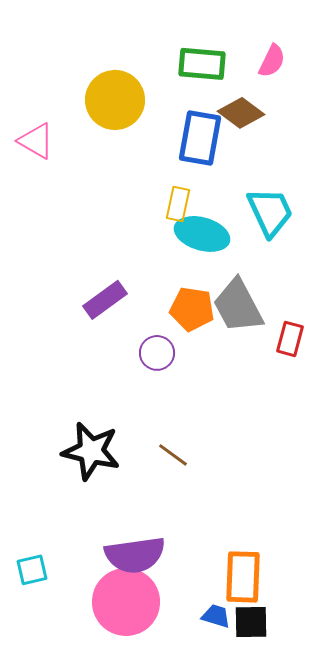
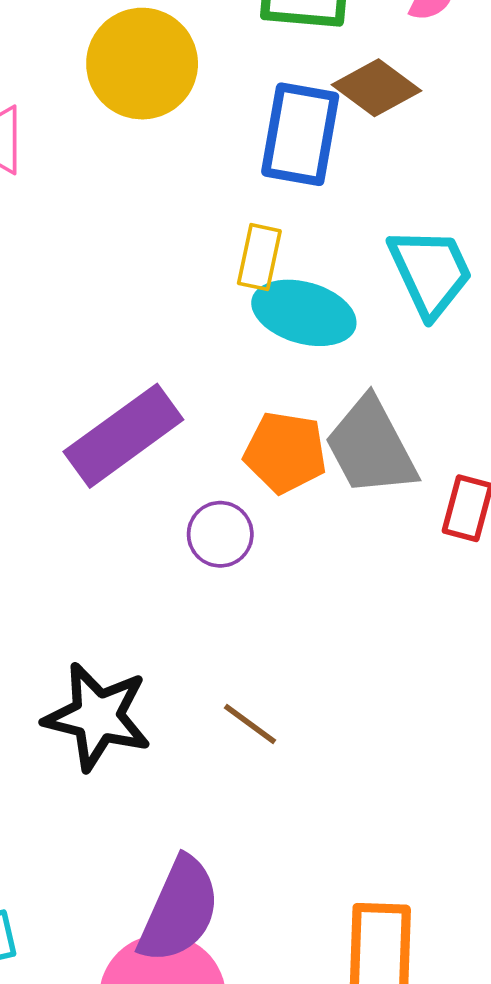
purple rectangle: (105, 300) -> (123, 436), size x1.4
purple semicircle: (135, 555) -> (179, 910), turned -58

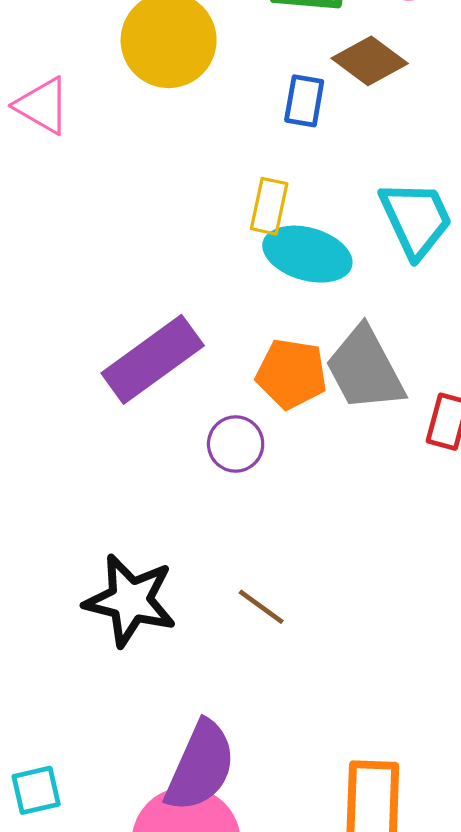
blue rectangle: (300, 134) -> (304, 101), size x0.6

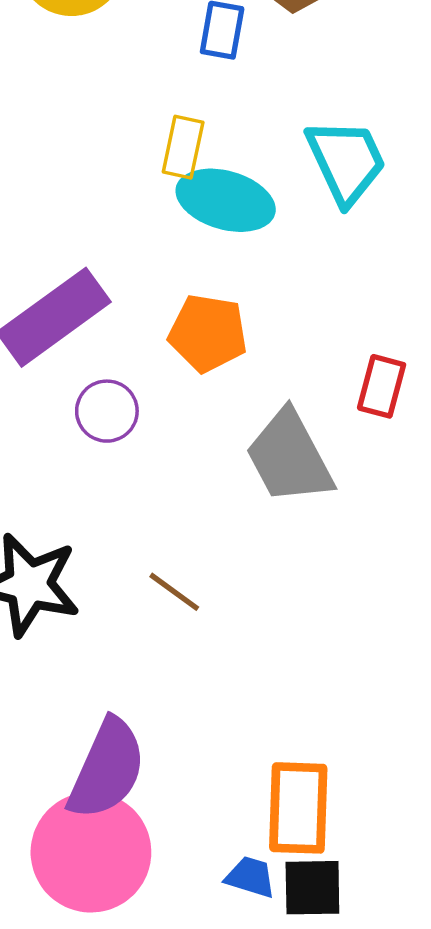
gray trapezoid: (365, 369) -> (289, 457), moved
purple circle: (236, 444) -> (107, 411), moved

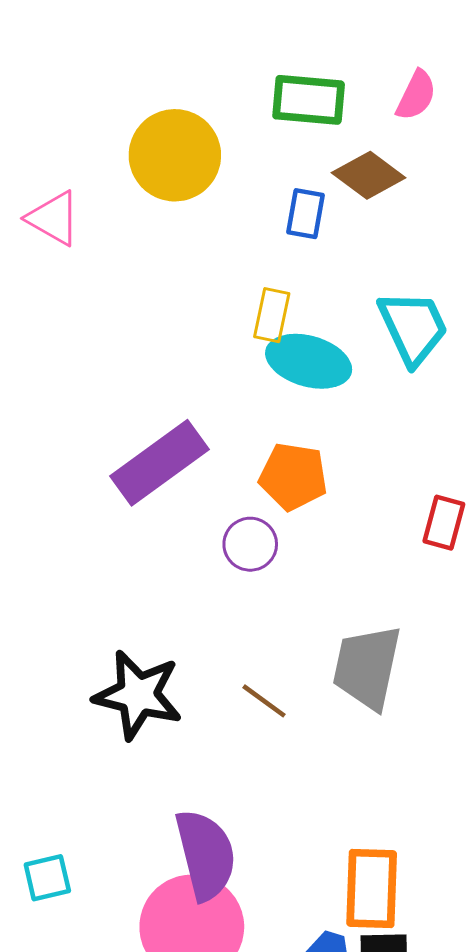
purple circle: (107, 411) -> (250, 544), moved
gray trapezoid: (289, 457) -> (367, 667), moved, turned 40
purple semicircle: (107, 769) -> (206, 855), turned -38

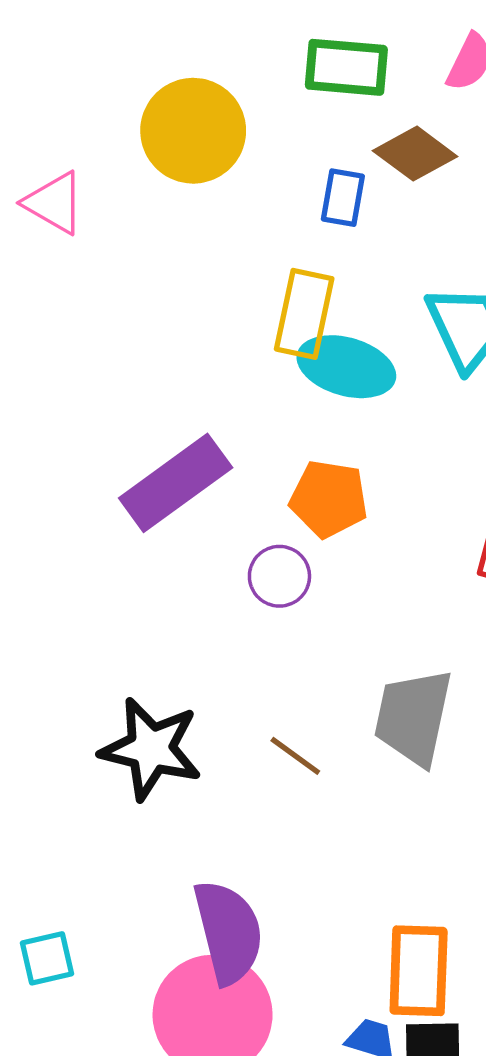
yellow rectangle: (272, 315) -> (304, 314), size x1.4

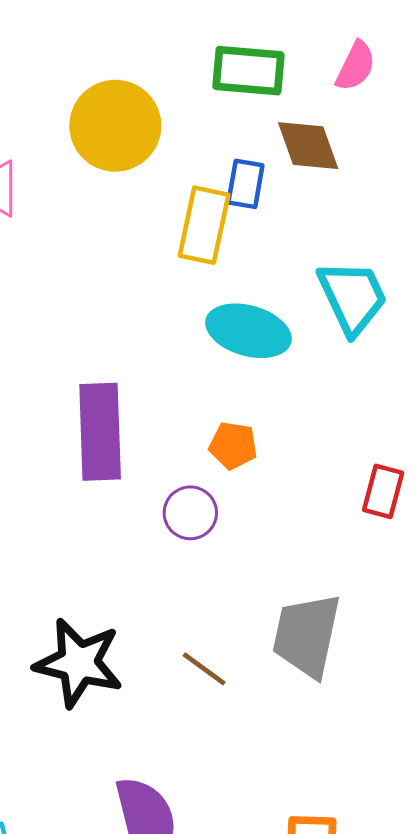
brown diamond: (415, 154) -> (308, 146), turned 34
yellow rectangle: (304, 314) -> (204, 225), moved
purple rectangle: (176, 483) -> (100, 432), turned -56
orange pentagon: (329, 499) -> (233, 446), size x0.7

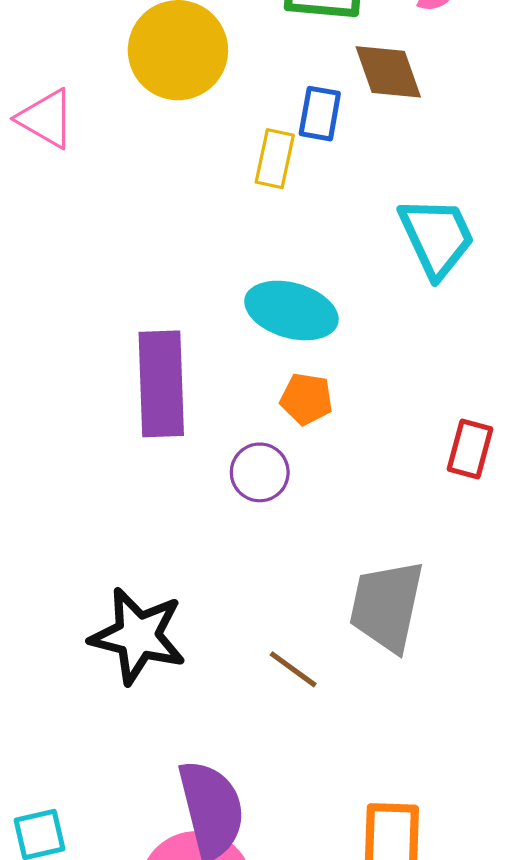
yellow rectangle: (204, 225) -> (275, 159), size x0.7
cyan ellipse: (248, 331) -> (291, 311), moved
brown line: (204, 669) -> (293, 669), moved

